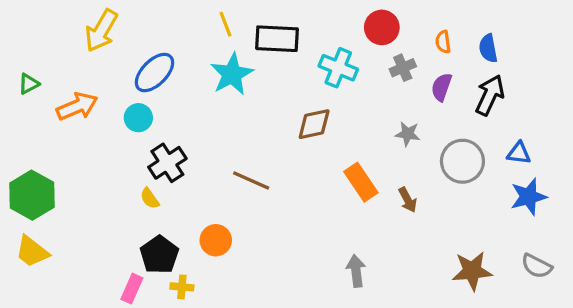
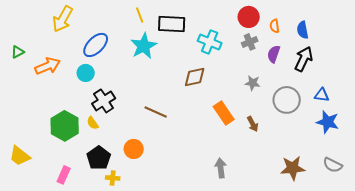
red circle: (382, 27) -> (249, 17), moved
green hexagon: (32, 195) -> (65, 126), moved
blue star: (529, 197) -> (328, 122), turned 30
pink rectangle: (132, 289) -> (64, 175), moved

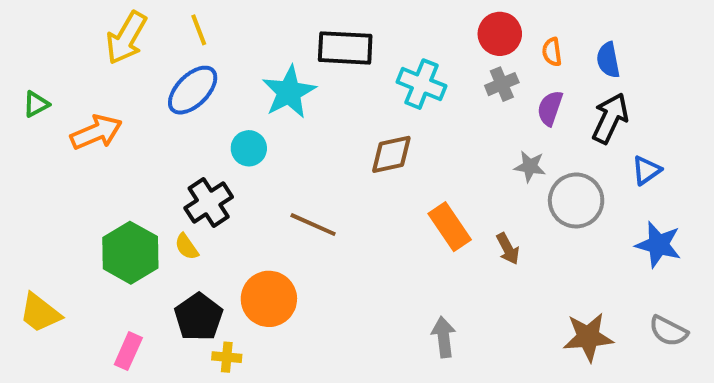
yellow line: (140, 15) -> (199, 30), moved
cyan circle: (86, 73) -> (249, 148), moved
gray star: (253, 83) -> (530, 166), moved
blue triangle: (322, 95) -> (646, 170), moved, turned -42
orange circle: (134, 149) -> (269, 299), size x1.4

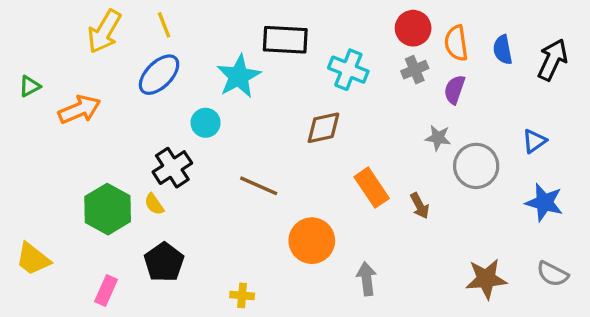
orange semicircle: (552, 52) -> (456, 43), size x1.5
black arrow: (610, 118) -> (553, 60), moved
orange circle: (269, 299) -> (312, 241), moved
yellow cross: (227, 357) -> (242, 295), moved

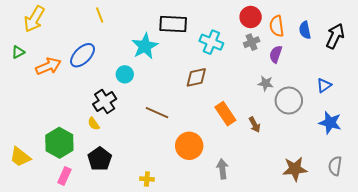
yellow arrow: (104, 31) -> (34, 19), moved
blue ellipse: (159, 75) -> (83, 55), moved
green hexagon: (108, 209) -> (59, 143), moved
gray semicircle: (553, 274) -> (335, 166), turned 72

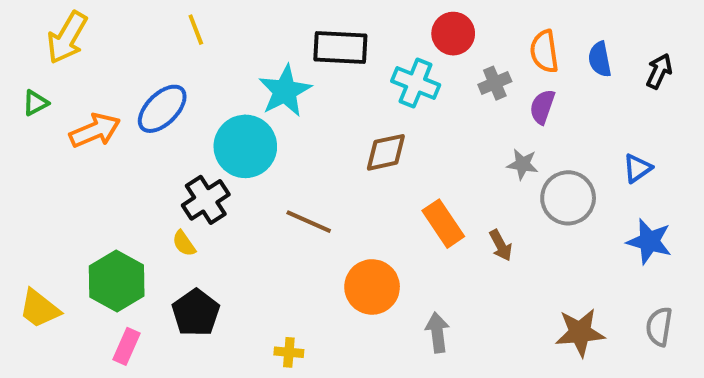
red circle: (251, 17) -> (453, 34), moved
black arrow: (335, 36) -> (659, 71), size x0.7
cyan circle: (125, 74) -> (245, 146), size x1.8

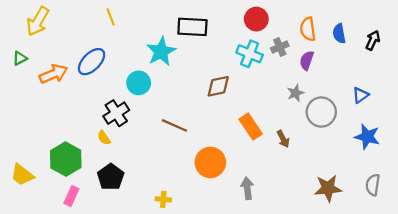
cyan cross: (416, 83) -> (250, 54), moved
cyan circle: (245, 146) -> (139, 83), size x0.7
gray star: (523, 164) -> (295, 93), turned -30

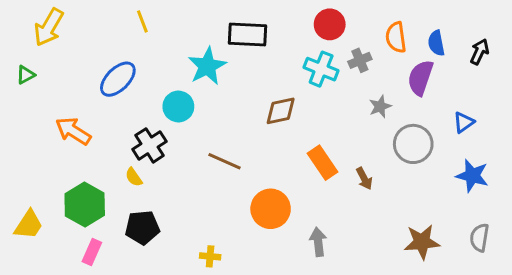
purple semicircle: (307, 60) -> (420, 78), moved, size x1.4
orange arrow: (53, 74) -> (73, 131), moved, turned -124
gray star: (295, 93) -> (380, 106), moved
yellow trapezoid: (22, 175) -> (29, 225), turned -95
black pentagon: (111, 177) -> (142, 228), turned 30

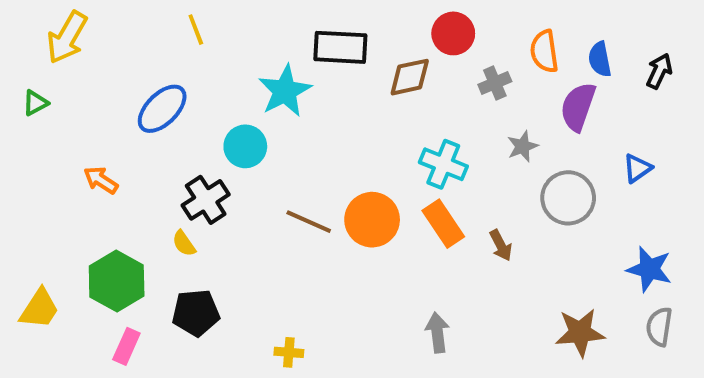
cyan cross: (321, 69) -> (443, 164), moved
brown diamond: (281, 111) -> (410, 77), moved
orange arrow: (73, 131) -> (101, 180), size x0.7
blue star: (472, 176) -> (649, 269), moved
orange circle: (271, 209) -> (372, 220), moved

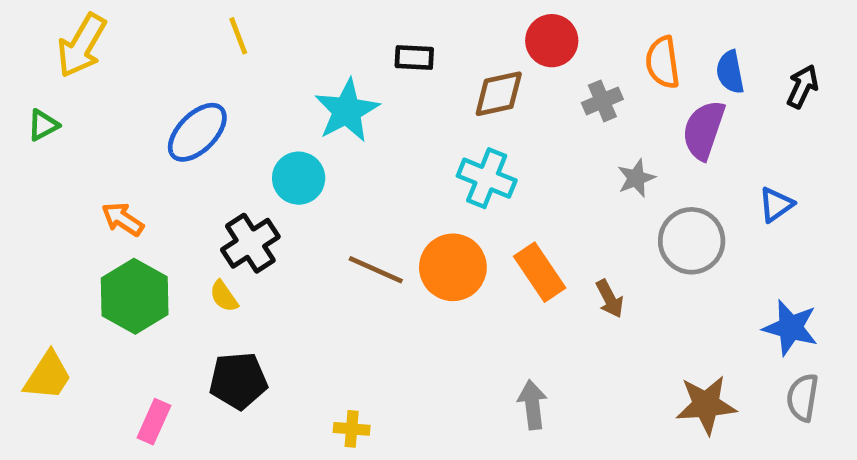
black rectangle: (340, 47) -> (414, 58), size x0.6
cyan cross: (443, 164) -> (487, 178), moved
green hexagon: (117, 281) -> (135, 296), moved

